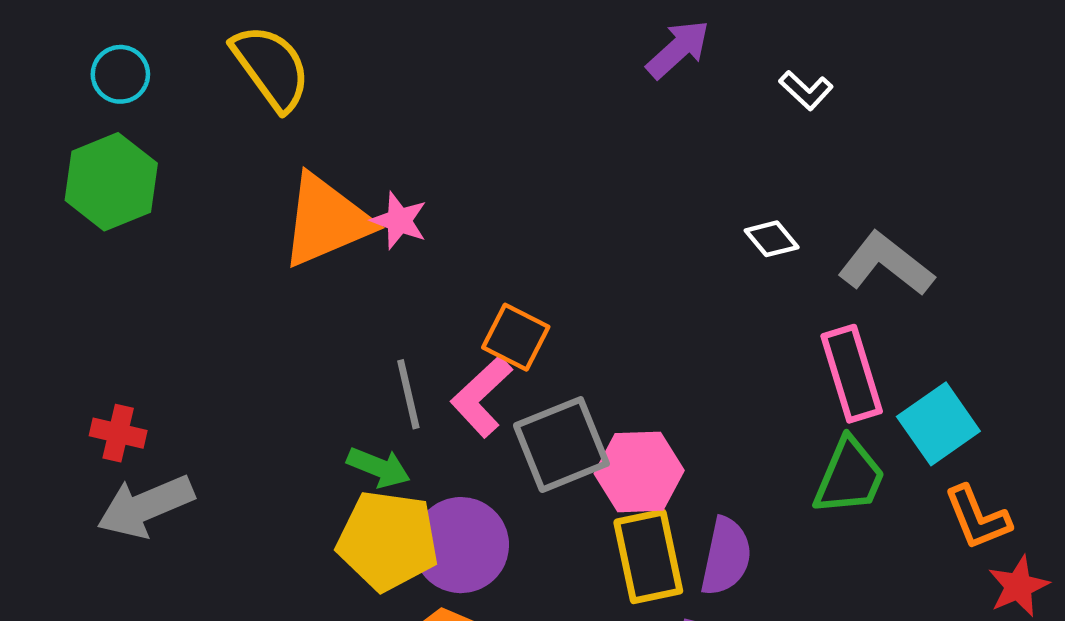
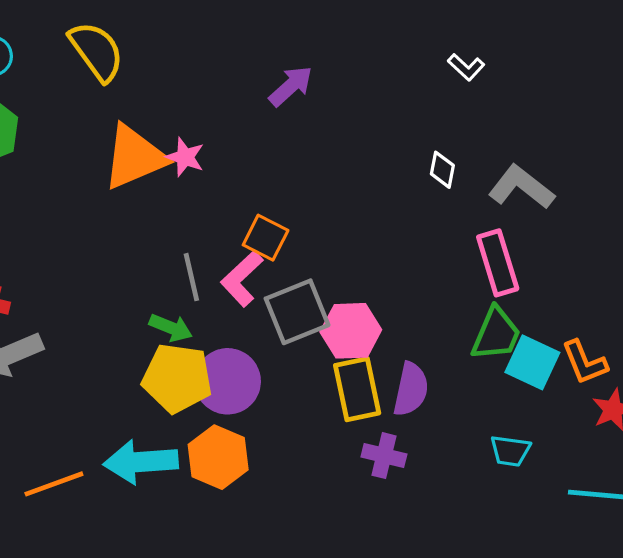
purple arrow: (678, 49) -> (291, 86), moved
white diamond: (772, 239) -> (442, 170), turned 51
cyan square: (938, 424) -> (532, 362), moved, turned -30

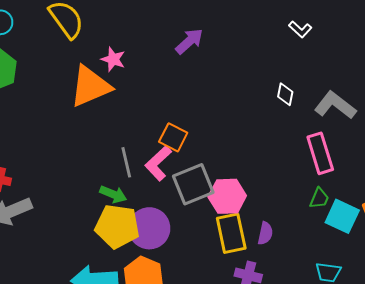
pink star: (185, 157) -> (113, 59), moved
green trapezoid: (496, 334) -> (319, 198), size x0.6
purple semicircle: (411, 389) -> (265, 233), size x0.7

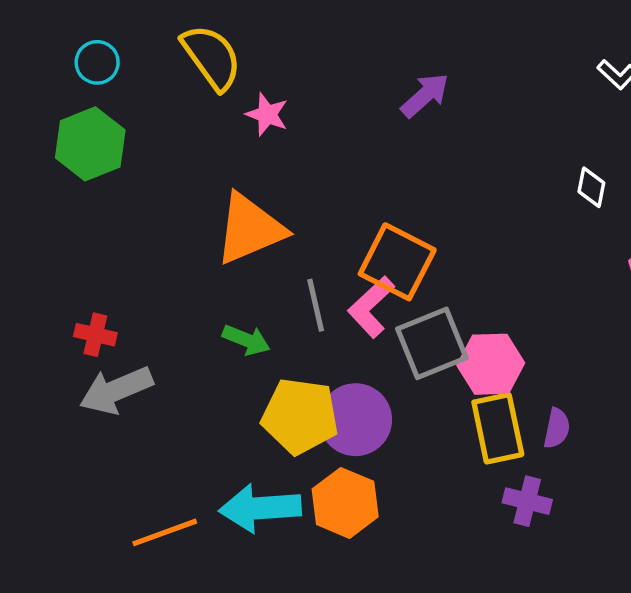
pink star: (113, 59) -> (267, 114), moved
orange triangle: (90, 86) -> (250, 229), moved
orange square: (173, 137) -> (397, 262), size x1.5
green arrow: (113, 194) -> (246, 340), moved

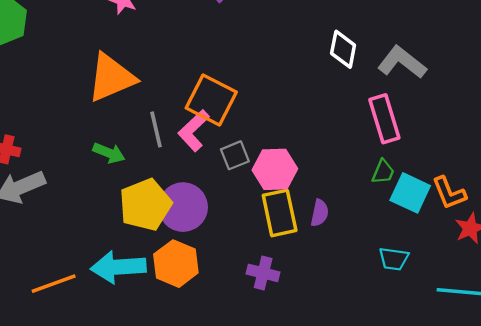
white diamond: (591, 187) -> (343, 49), size x1.4
gray square: (432, 343) -> (235, 155), size x0.6
yellow pentagon: (300, 416) -> (145, 205), turned -30
purple cross: (527, 501) -> (263, 273), moved

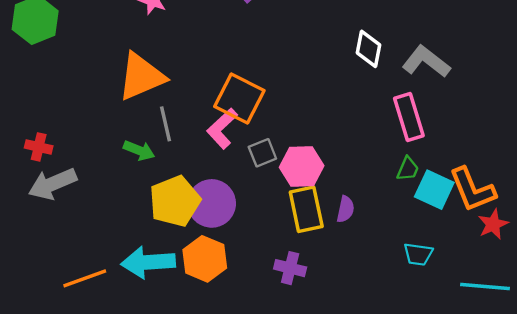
gray line: (156, 129) -> (166, 124), moved
orange L-shape: (449, 193) -> (472, 190), size x1.4

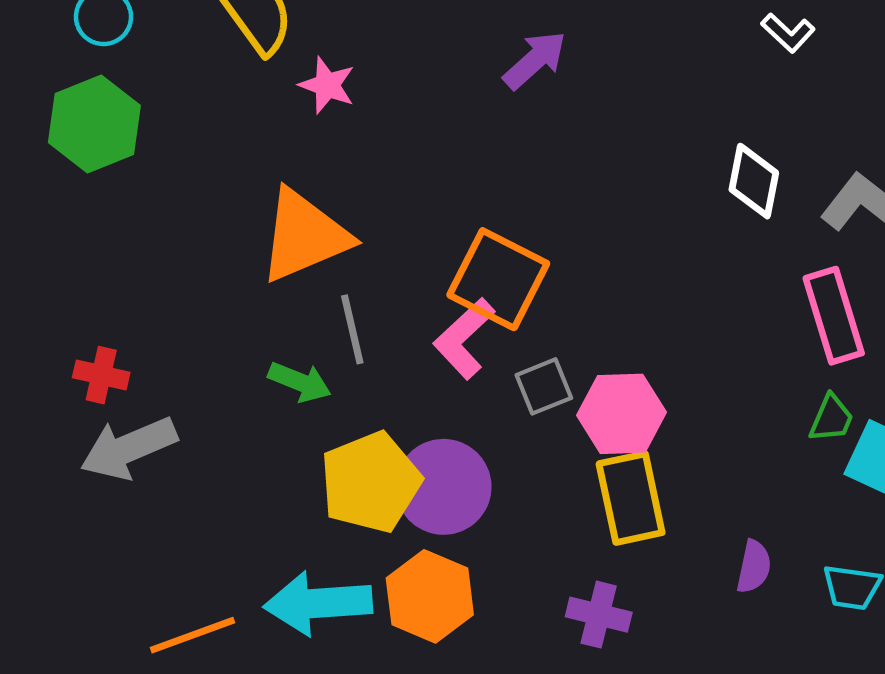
purple semicircle: (345, 209) -> (754, 567), moved

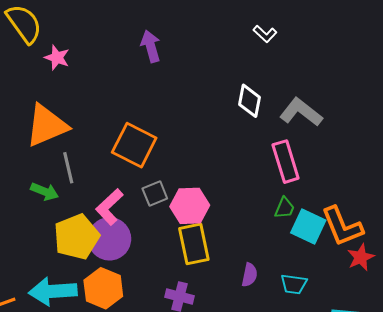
purple arrow: (535, 60) -> (151, 46), turned -64
pink L-shape: (464, 339) -> (109, 207), moved

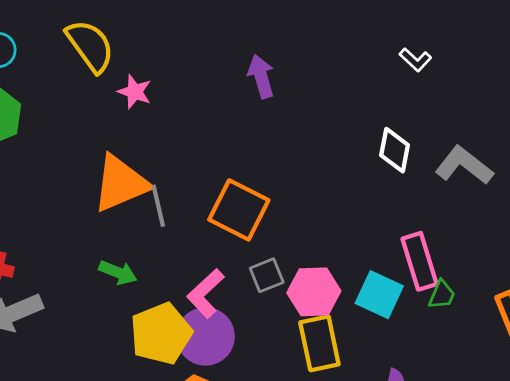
pink rectangle: (286, 162) -> (420, 261), moved
gray line: (68, 168) -> (158, 206), moved
cyan square: (308, 226) -> (379, 295), moved

